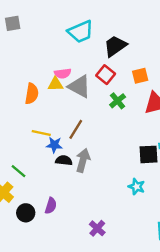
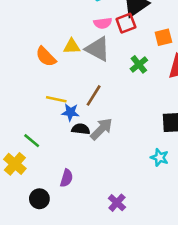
pink semicircle: (63, 73) -> (103, 23), moved
red square: (106, 75) -> (126, 23), moved, turned 30
orange semicircle: (32, 94) -> (46, 57), turned 126
gray arrow: (83, 160) -> (101, 129), turned 30
black circle: (26, 213) -> (39, 199), moved

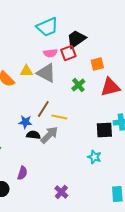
yellow line: (56, 99) -> (59, 117), moved

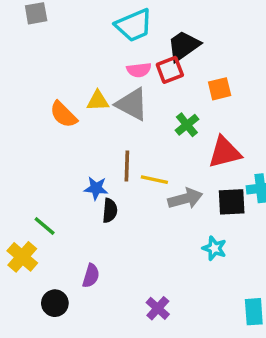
red triangle: (110, 87) -> (225, 152), moved
brown line: (43, 109) -> (127, 166), turned -30
black semicircle: (33, 135) -> (110, 211), turned 88
gray arrow: (49, 135) -> (185, 199), moved, turned 30

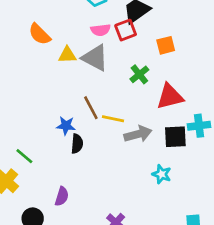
orange semicircle: (63, 114) -> (40, 34), moved
brown line: (127, 166) -> (91, 108), turned -30

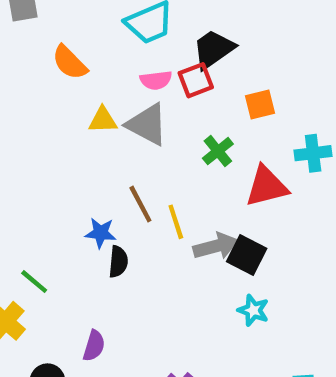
orange semicircle: (40, 34) -> (70, 62), moved
yellow line: (113, 119) -> (176, 222), turned 60
cyan cross: (199, 126) -> (313, 153), moved
black square: (175, 137) -> (247, 255), moved, turned 30

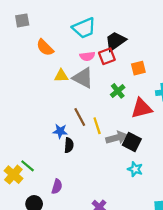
green line: (34, 282) -> (28, 166), moved

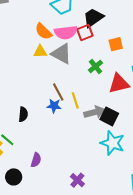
orange semicircle: (45, 48) -> (43, 31), moved
pink semicircle: (87, 56) -> (66, 32), size x1.5
blue star: (60, 131) -> (54, 106), moved
black semicircle: (69, 145) -> (23, 114), moved
cyan star: (135, 169) -> (112, 143), size x1.6

